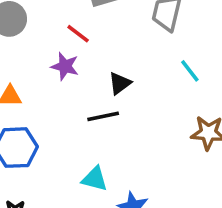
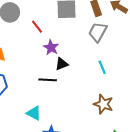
red line: (78, 34) -> (37, 27), moved
purple star: (65, 66) -> (51, 47), moved

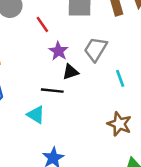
gray trapezoid: (98, 32) -> (96, 49), moved
cyan triangle: (34, 113) -> (36, 115), moved

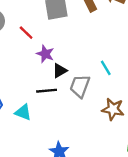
gray trapezoid: (96, 49) -> (80, 86), moved
cyan triangle: (36, 115) -> (23, 112), moved

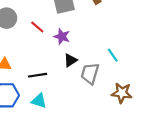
purple star: (45, 54) -> (62, 36), moved
black line: (47, 91) -> (38, 75), moved

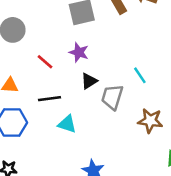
red line: (37, 27) -> (45, 62), moved
cyan triangle: (39, 101) -> (67, 124), moved

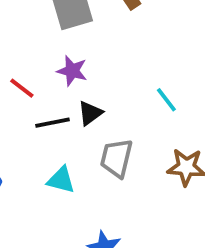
gray trapezoid: (112, 97) -> (116, 158), moved
black line: (49, 99) -> (52, 123), moved

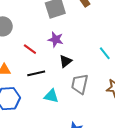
black line: (52, 123) -> (36, 73), moved

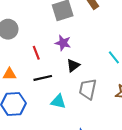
red line: (30, 49) -> (36, 53), turned 32

